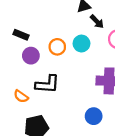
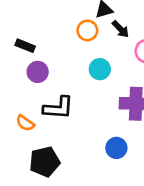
cyan circle: (81, 44) -> (100, 69), moved
orange circle: (57, 47) -> (87, 30), moved

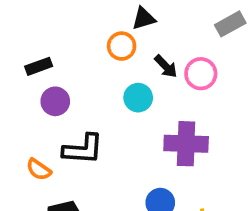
black arrow: (121, 29) -> (166, 66), moved
black rectangle: (25, 46) -> (39, 66), turned -42

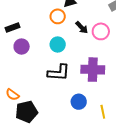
cyan circle: (138, 98) -> (58, 45), moved
black L-shape: (83, 149) -> (59, 73), moved
orange semicircle: (39, 169) -> (12, 95), moved

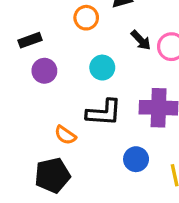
orange circle: (58, 16) -> (86, 18), moved
orange semicircle: (12, 95) -> (65, 135), moved

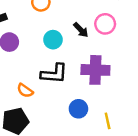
black arrow: (141, 40) -> (81, 30), moved

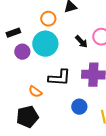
cyan circle: (53, 40) -> (45, 44), moved, size x1.6

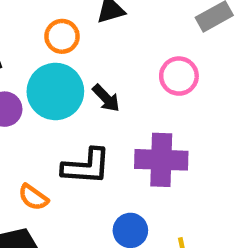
black arrow: (81, 42) -> (106, 98), moved

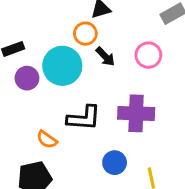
orange circle: (62, 36) -> (85, 34), moved
black arrow: (106, 98) -> (105, 57), moved

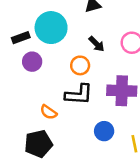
orange circle: (85, 34) -> (80, 65), moved
cyan circle: (62, 66) -> (51, 28), moved

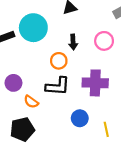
black arrow: (97, 44) -> (73, 42), turned 40
purple circle: (32, 62) -> (13, 83), moved

